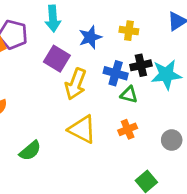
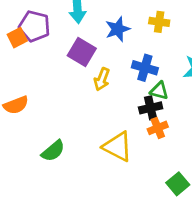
black cross: (141, 65) -> (151, 108), moved
yellow arrow: (76, 84) -> (102, 79), size x0.7
yellow triangle: (82, 129) -> (118, 147), moved

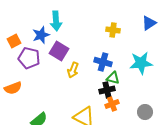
purple pentagon: (34, 26) -> (29, 58), moved
blue star: (118, 29) -> (41, 35), moved

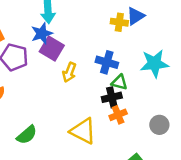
blue triangle: (149, 23) -> (136, 16), moved
blue star: (41, 35) -> (42, 33), moved

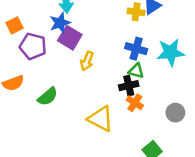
blue cross: (107, 62) -> (136, 49), moved
orange cross: (118, 115) -> (135, 103), turned -35
green semicircle: (27, 135) -> (48, 97), moved

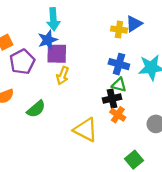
purple square: (70, 38) -> (57, 54), turned -30
purple pentagon: (33, 46) -> (22, 62), turned 30
yellow arrow: (87, 61) -> (63, 76), moved

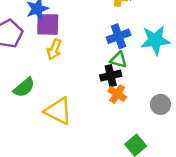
blue cross: (119, 64) -> (119, 36), turned -36
yellow triangle: (86, 130) -> (58, 111), moved

